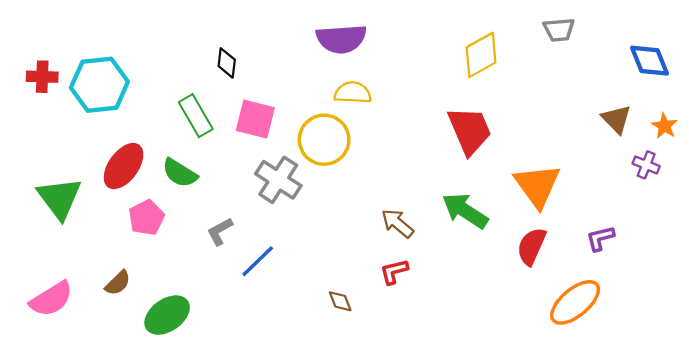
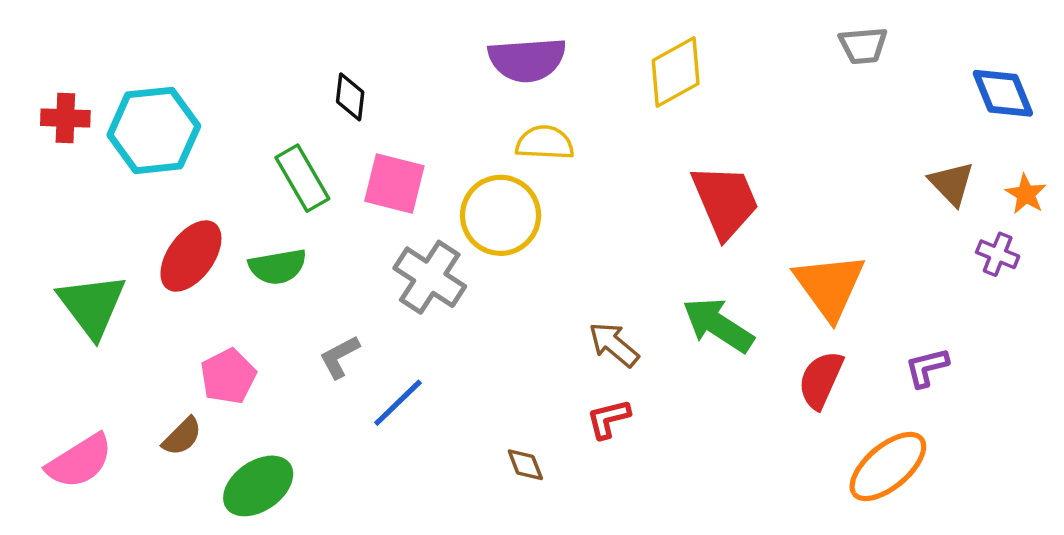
yellow diamond: (481, 55) -> (676, 72), moved
green semicircle: (180, 173) -> (278, 267), turned -42
pink pentagon: (146, 218) -> (228, 376), moved

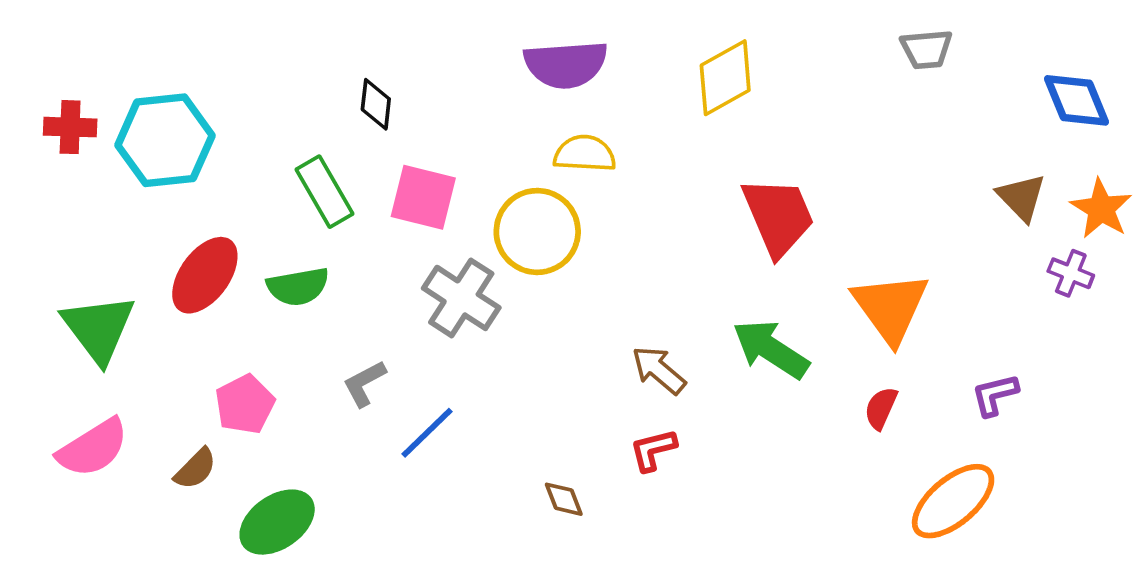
orange star: (1026, 194) -> (1101, 209), size x1.4
red semicircle: (821, 380) -> (881, 408), size x0.7
pink semicircle: (80, 461) -> (93, 448), moved

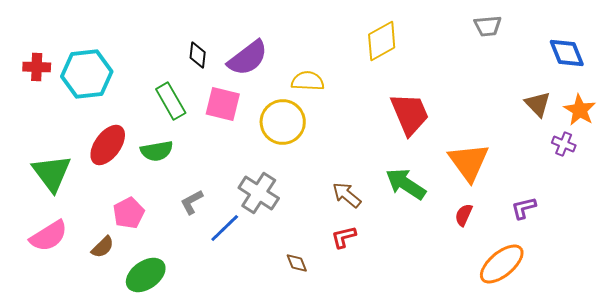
purple semicircle: (566, 64) -> (248, 58), moved, turned -33
gray cross: (461, 298) -> (259, 193), moved

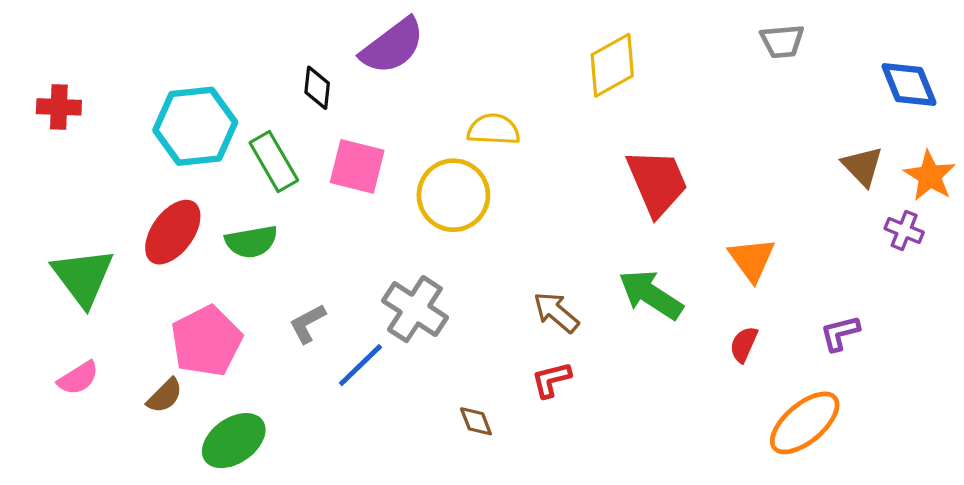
purple semicircle: (248, 58) -> (393, 46), moved
cyan hexagon: (87, 74) -> (195, 126), moved
orange triangle: (469, 162) -> (752, 259), size x0.7
pink pentagon: (129, 213) -> (206, 341), size x1.4
pink semicircle: (49, 236) -> (78, 378), size x0.7

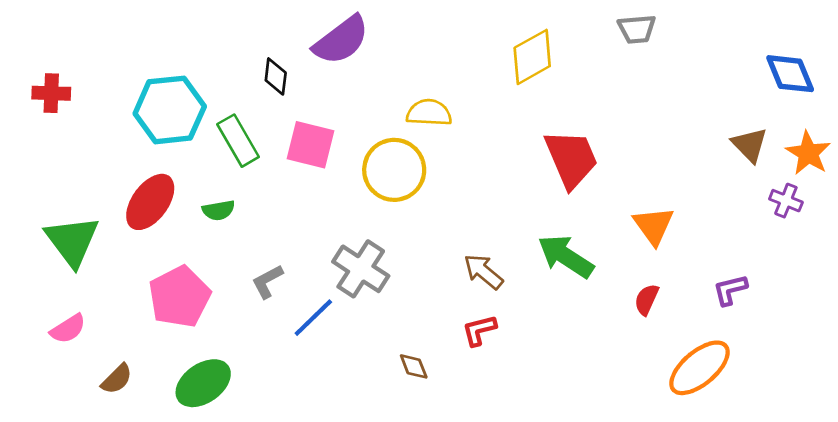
gray trapezoid: (782, 41) -> (637, 29), moved
green semicircle: (251, 242) -> (219, 210), size x0.7
brown semicircle: (165, 396) -> (117, 379), moved

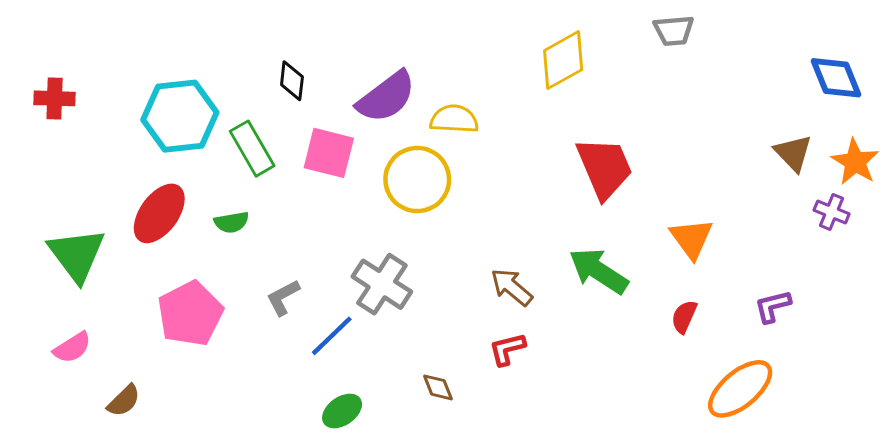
purple semicircle: (341, 40) -> (386, 97), moved
green ellipse: (203, 383) -> (342, 411), moved, size x0.7

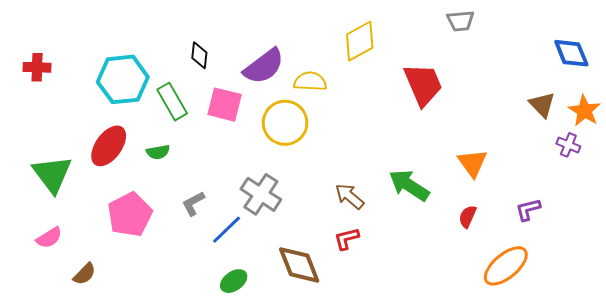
yellow diamond: (563, 60) -> (360, 41), moved
red trapezoid: (605, 168) -> (423, 84), moved
brown diamond: (438, 387) -> (299, 265), size x2.0

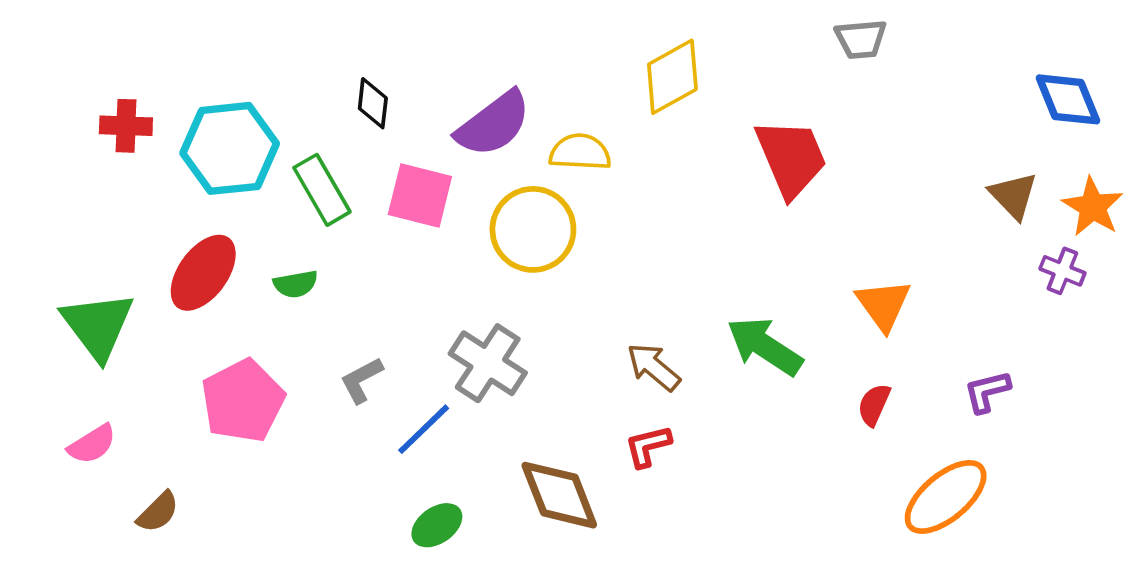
red cross: (37, 67) -> (126, 126), moved

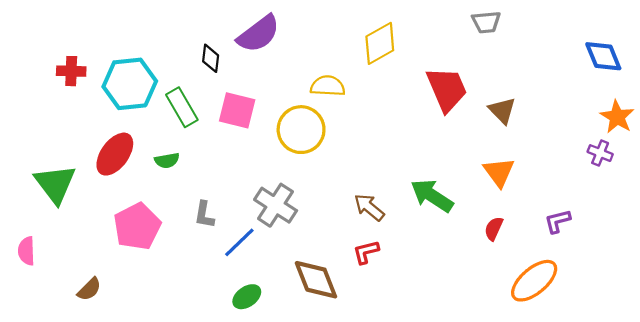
purple semicircle: (493, 124) -> (258, 34), moved
brown triangle: (1013, 196) -> (502, 110), moved
gray L-shape: (361, 380) -> (204, 215), turned -52
pink semicircle: (92, 444) -> (26, 251), moved, turned 120

